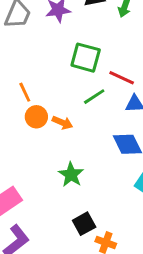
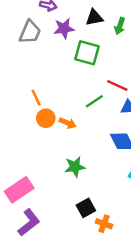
green square: (86, 58) -> (87, 53), moved
green star: (71, 175) -> (75, 167), turned 30

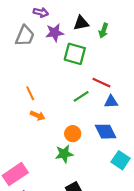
orange circle: (46, 118) -> (73, 134), moved
orange arrow: (68, 123) -> (38, 116), moved

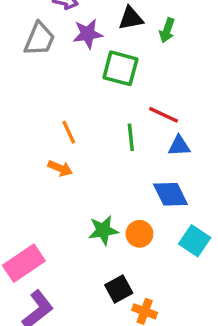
orange line: (30, 93) -> (69, 132), moved
green line: (81, 96) -> (131, 137), turned -63
orange circle: (73, 134) -> (139, 234), moved

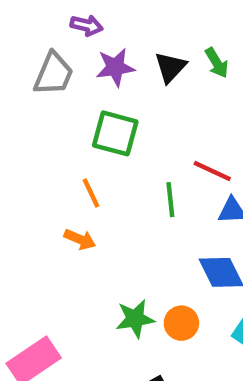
black triangle: (131, 18) -> (170, 67), moved, turned -36
green arrow: (167, 30) -> (217, 63), turned -50
green square: (120, 68) -> (115, 133), moved

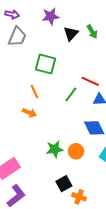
purple arrow: (87, 25) -> (12, 14), moved
purple star: (115, 67) -> (51, 16), moved
green line: (170, 200) -> (71, 94), turned 42

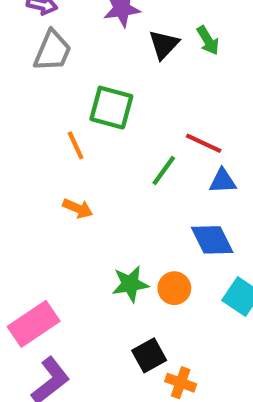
orange line: (34, 91) -> (76, 145), moved

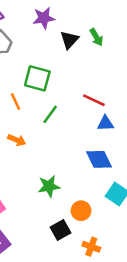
green line: (164, 171) -> (50, 114), moved
orange circle: (174, 288) -> (81, 211), moved
orange cross: (181, 383) -> (91, 247), moved

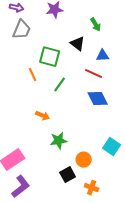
black triangle: (69, 40) -> (78, 44), moved, turned -35
blue triangle: (105, 123) -> (103, 56), moved
orange arrow: (17, 140) -> (43, 116), moved
blue diamond: (99, 159) -> (98, 99), moved

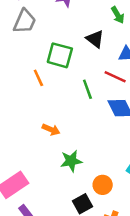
green line: (60, 85) -> (87, 89), moved, turned -56

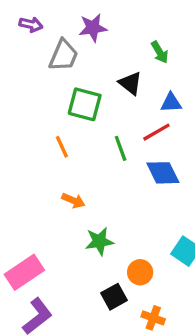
gray trapezoid: (25, 21) -> (63, 55), moved
red line: (115, 77) -> (156, 132), turned -55
orange line: (38, 78) -> (62, 147), moved

